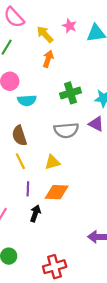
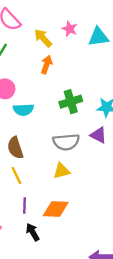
yellow triangle: (52, 162) -> (62, 171), moved
black arrow: (35, 213) -> (33, 232), turned -49

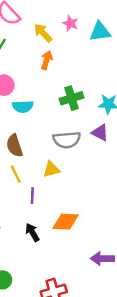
yellow triangle: (62, 171) -> (51, 169), moved
purple line: (25, 205) -> (32, 196), moved
orange diamond: (56, 209) -> (66, 222), moved

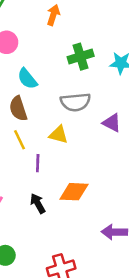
cyan semicircle: (23, 106) -> (27, 79), moved, turned 54
purple triangle: (100, 133) -> (112, 123), moved
yellow triangle: (51, 169) -> (58, 135), turned 30

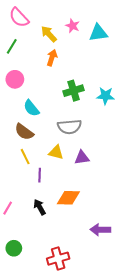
brown semicircle: (18, 109) -> (24, 132), turned -36
purple triangle: (112, 123) -> (82, 158), moved, turned -35

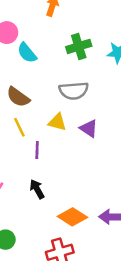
cyan semicircle: (31, 108) -> (27, 53), moved
purple triangle: (82, 158) -> (89, 129), turned 42
orange diamond: (68, 198) -> (72, 217), moved, turned 30

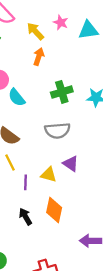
yellow triangle: (57, 122) -> (49, 175), moved
orange diamond: (72, 217) -> (54, 210), moved, turned 70

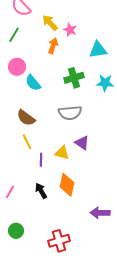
pink star: (61, 22) -> (70, 30), moved
cyan triangle: (88, 30) -> (98, 50), moved

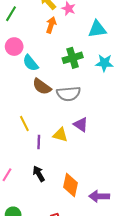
brown semicircle: (26, 118) -> (42, 87), moved
orange diamond: (67, 185) -> (71, 185), moved

